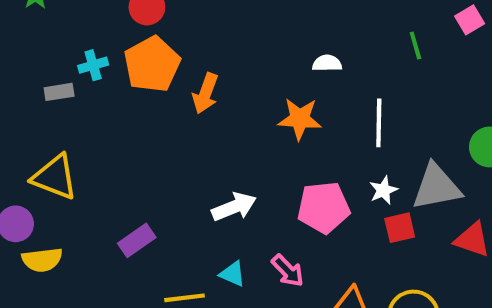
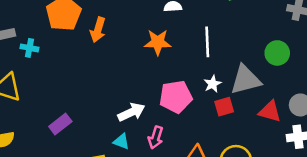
cyan cross: (93, 65) -> (29, 48), moved, turned 30
white arrow: (234, 207) -> (131, 112), moved
pink arrow: (288, 271) -> (156, 137), turned 65

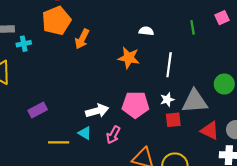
cyan cross: (29, 48) -> (24, 44), turned -32

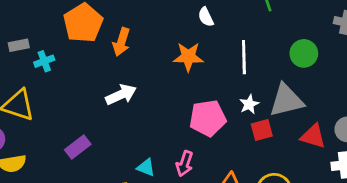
white semicircle: (146, 31) -> (206, 17), turned -112
green circle: (224, 84) -> (304, 53), moved
white arrow: (97, 111) -> (121, 95), moved

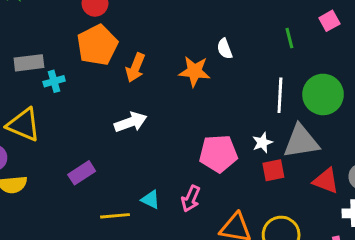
gray rectangle: (19, 45) -> (29, 63), size x1.4
green circle: (304, 53) -> (323, 94), size x1.4
orange star: (188, 57) -> (194, 71), moved
white line: (244, 57) -> (280, 95), moved

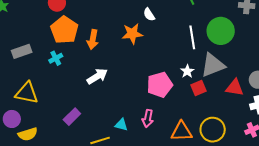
cyan cross: (54, 81) -> (56, 58), moved

